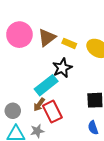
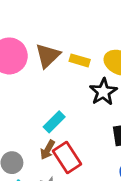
black star: (62, 68) -> (103, 92), moved
cyan rectangle: (46, 85) -> (54, 122), size x0.7

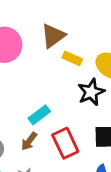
brown triangle: (48, 56) -> (53, 36), moved
red rectangle: (67, 157) -> (65, 143), moved

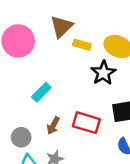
cyan rectangle: (39, 115) -> (41, 92), moved
red rectangle: (65, 143) -> (86, 123), turned -40

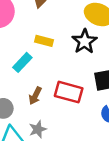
yellow rectangle: (82, 45) -> (44, 41), moved

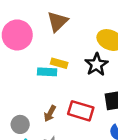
cyan rectangle: (22, 62) -> (47, 72), moved, turned 48

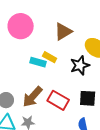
brown triangle: (57, 22) -> (63, 31), moved
brown arrow: (50, 114) -> (32, 97), size x1.6

